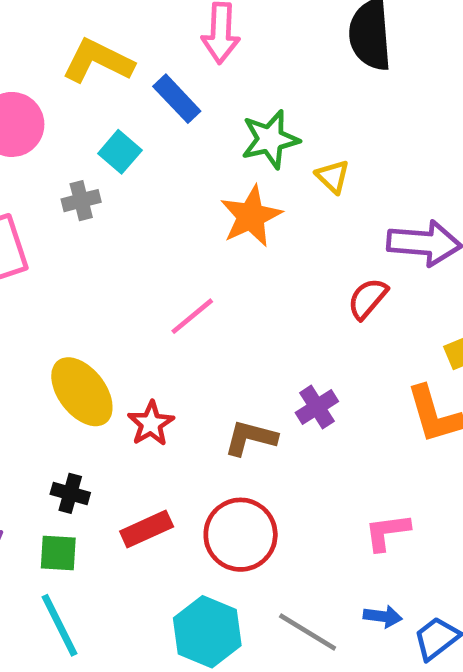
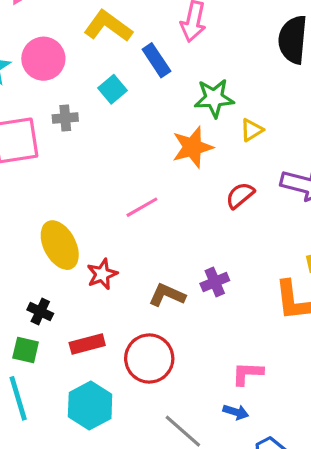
yellow triangle: (333, 177) -> (252, 130), turned 35
gray cross: (81, 201) -> (65, 118), moved
red semicircle: (368, 299) -> (240, 195), moved
blue arrow: (383, 616) -> (236, 412), moved
cyan hexagon: (207, 632) -> (90, 405), moved

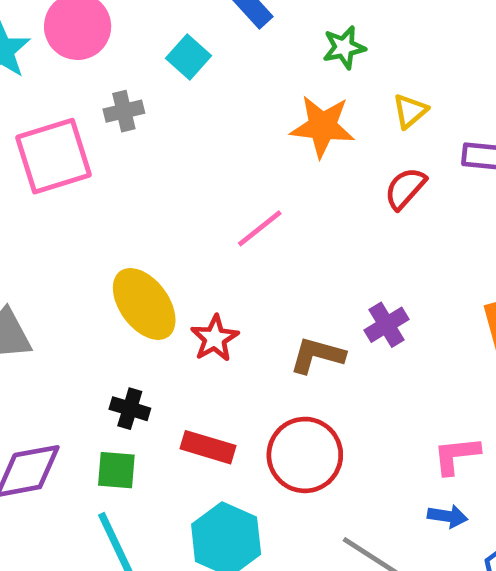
green star: (214, 98) -> (344, 47), size x0.7
yellow triangle: (252, 130) -> (410, 111), moved
orange star: (192, 147) -> (322, 126), turned 30
red rectangle: (87, 344) -> (208, 447), turned 40

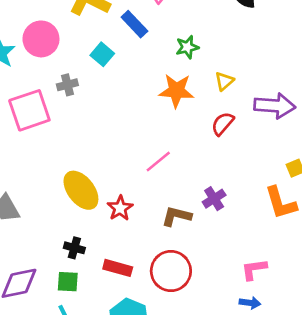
pink line: (260, 228) -> (158, 161), moved

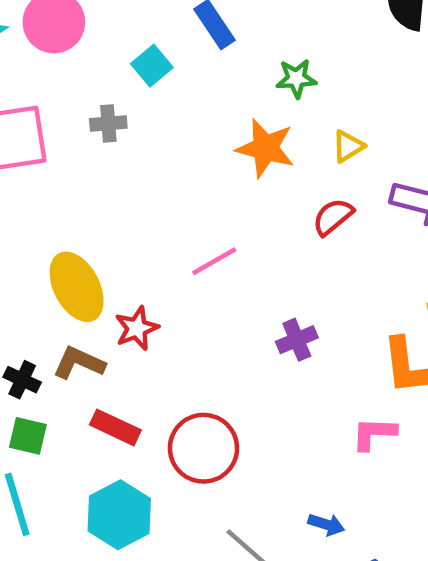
gray cross: (67, 85) -> (108, 123), moved
brown L-shape: (176, 216) -> (79, 363), moved
black cross: (74, 248) -> (22, 380), moved
pink L-shape: (254, 269) -> (374, 433), moved

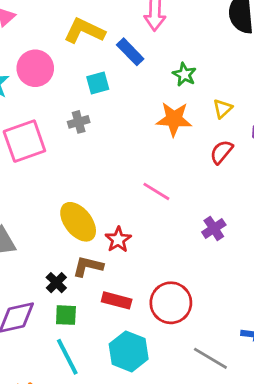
cyan square: (152, 66) -> (98, 83), turned 35
green star: (296, 78) -> (184, 74), turned -30
pink line: (214, 261) -> (156, 191), turned 72
black cross: (22, 380) -> (56, 283), turned 30

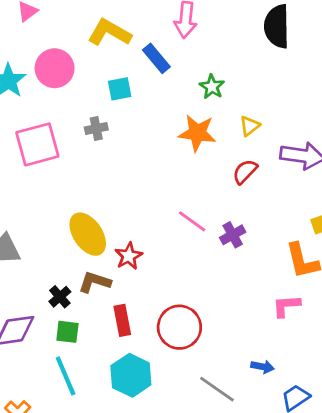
pink line: (156, 191) -> (192, 221), moved
purple cross: (214, 228) -> (233, 235), moved
red rectangle: (117, 300) -> (122, 320), turned 60

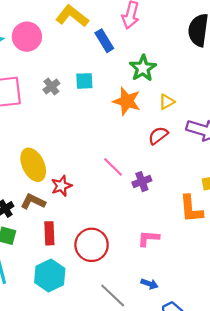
green star: (212, 87) -> (143, 68), size x1.4
cyan square: (120, 89) -> (84, 81), moved
gray cross: (96, 128) -> (51, 87), turned -35
pink L-shape: (286, 306) -> (148, 238), moved

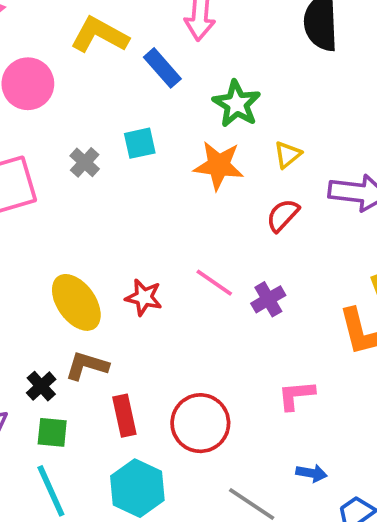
red star: (61, 186) -> (144, 297), moved, turned -30

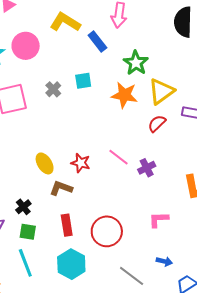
yellow triangle: (288, 155) -> (161, 91), size x1.8
yellow ellipse: (76, 302) -> (45, 163), size x0.7
brown L-shape: (87, 366) -> (61, 188), moved

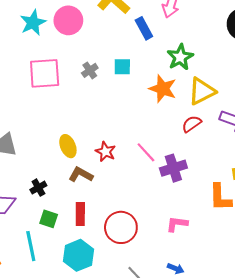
purple cross: (147, 168) -> (173, 168), size x1.4
green square: (28, 232) -> (49, 219), moved

